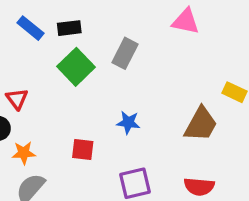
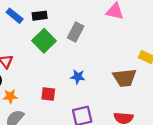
brown trapezoid: (201, 124) -> (125, 78), turned 55

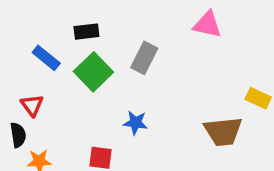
blue rectangle: (15, 16) -> (46, 58), moved
blue star: (78, 77) -> (136, 123), moved

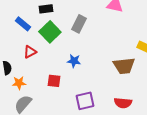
red triangle: (32, 105) -> (30, 52), moved, turned 40

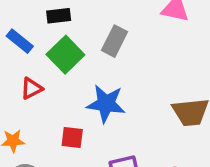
blue star: (74, 61) -> (106, 104), size x1.6

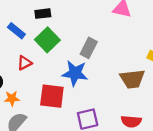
gray rectangle: (114, 41) -> (89, 48), moved
red square: (72, 137) -> (52, 96), size x1.6

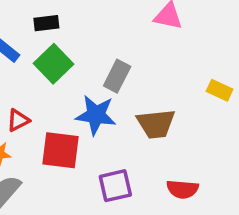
red triangle: (24, 63) -> (18, 120), moved
brown trapezoid: (132, 79) -> (156, 124), moved

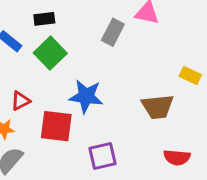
gray rectangle: (117, 76) -> (113, 32), moved
brown trapezoid: (156, 124) -> (158, 107), moved
red semicircle: (182, 189) -> (177, 157), moved

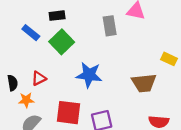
gray rectangle: (113, 32) -> (110, 26), turned -36
red square: (56, 126) -> (69, 113), moved

